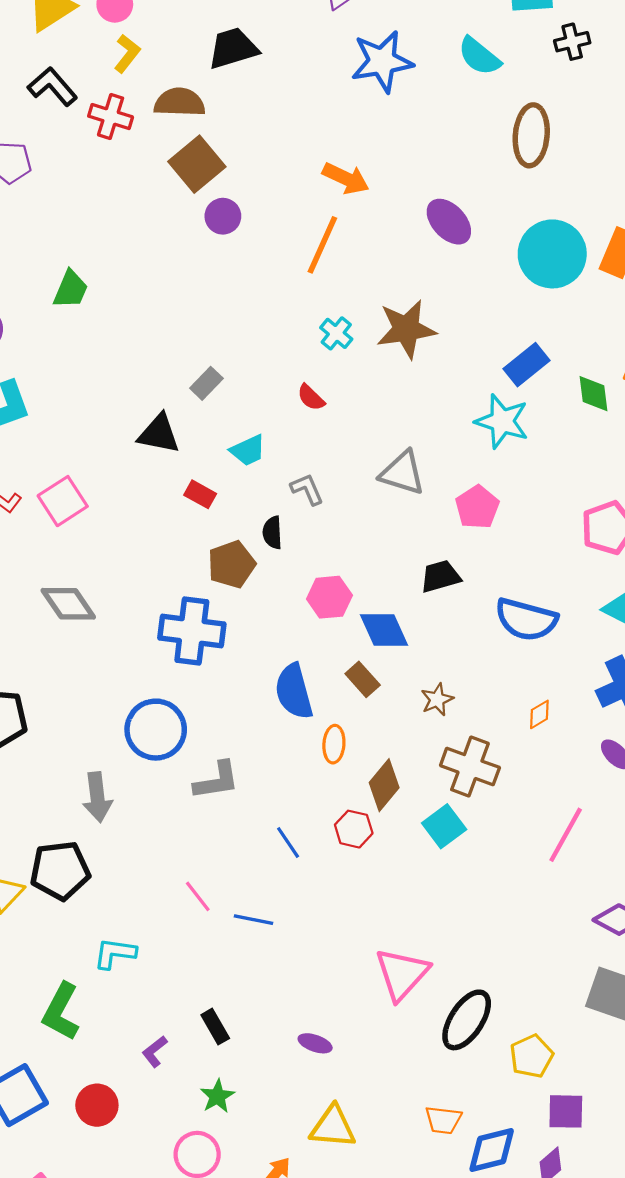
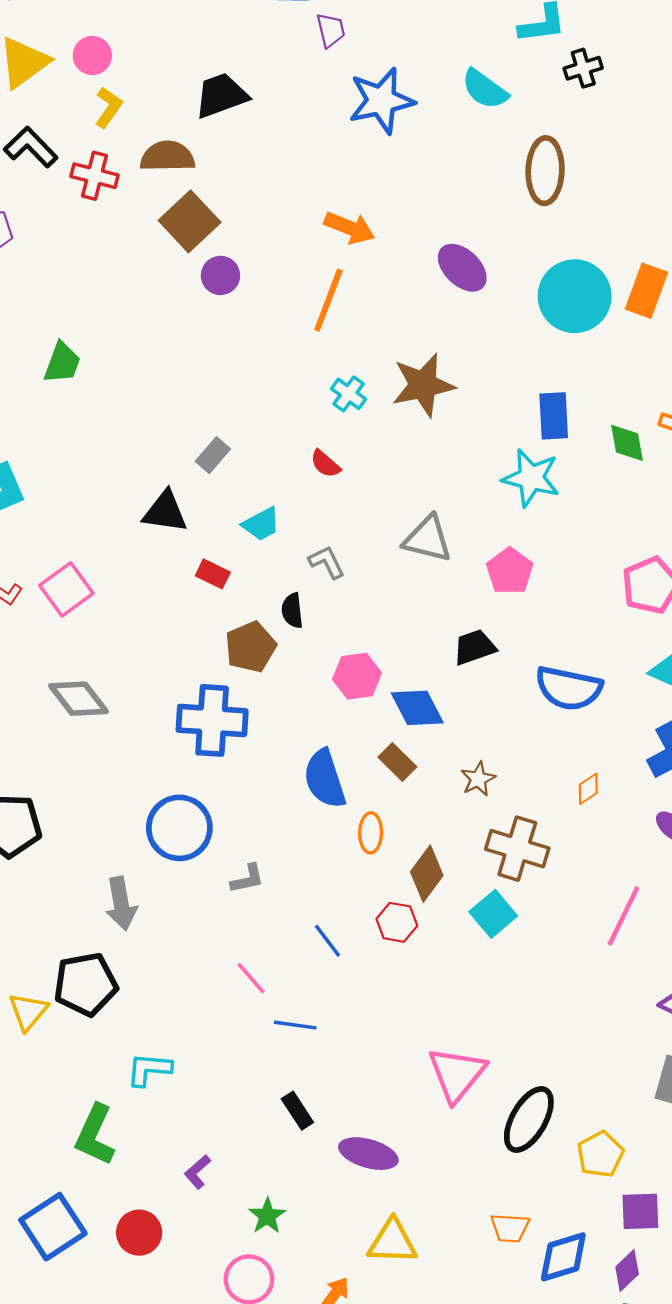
blue rectangle: (527, 365) -> (554, 416), turned -51
gray L-shape: (217, 781) -> (247, 879), size x0.7
pink line: (198, 896) -> (251, 978), moved
black rectangle: (215, 1027) -> (297, 1111), moved
purple ellipse: (315, 1043) -> (368, 1154), size x1.6

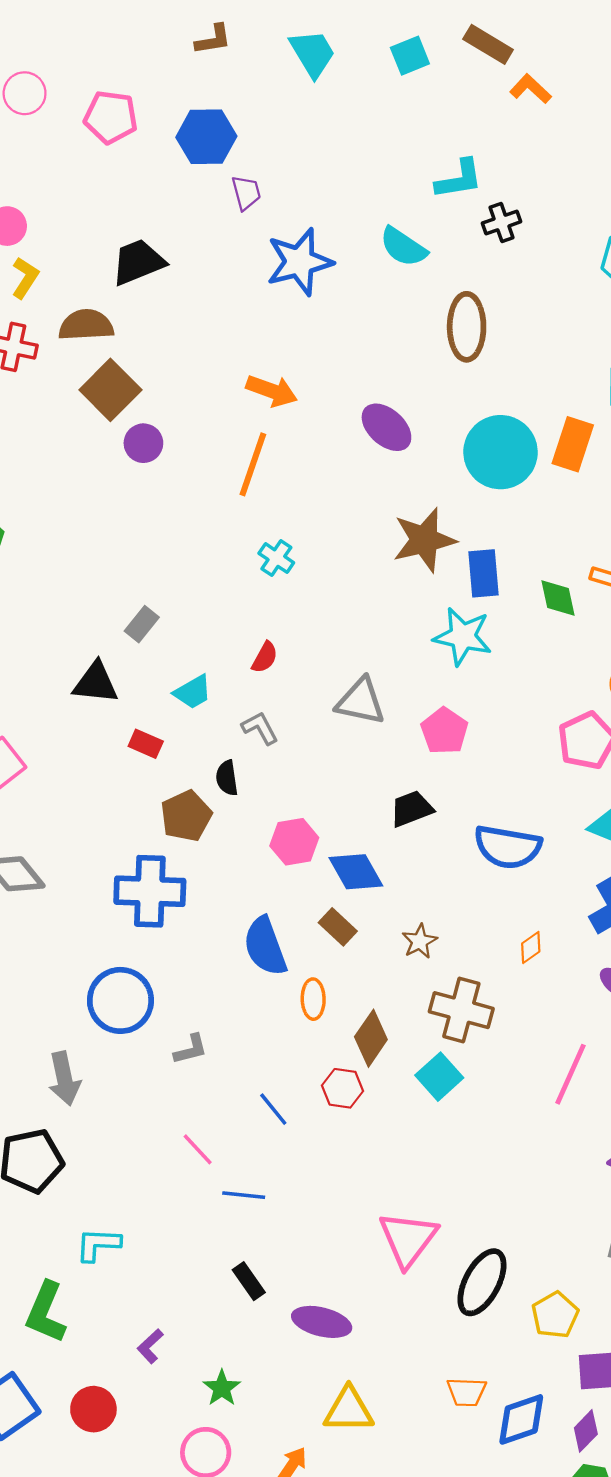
brown star: (423, 385) -> (424, 540), moved
red semicircle: (325, 464) -> (265, 657), moved, turned -100

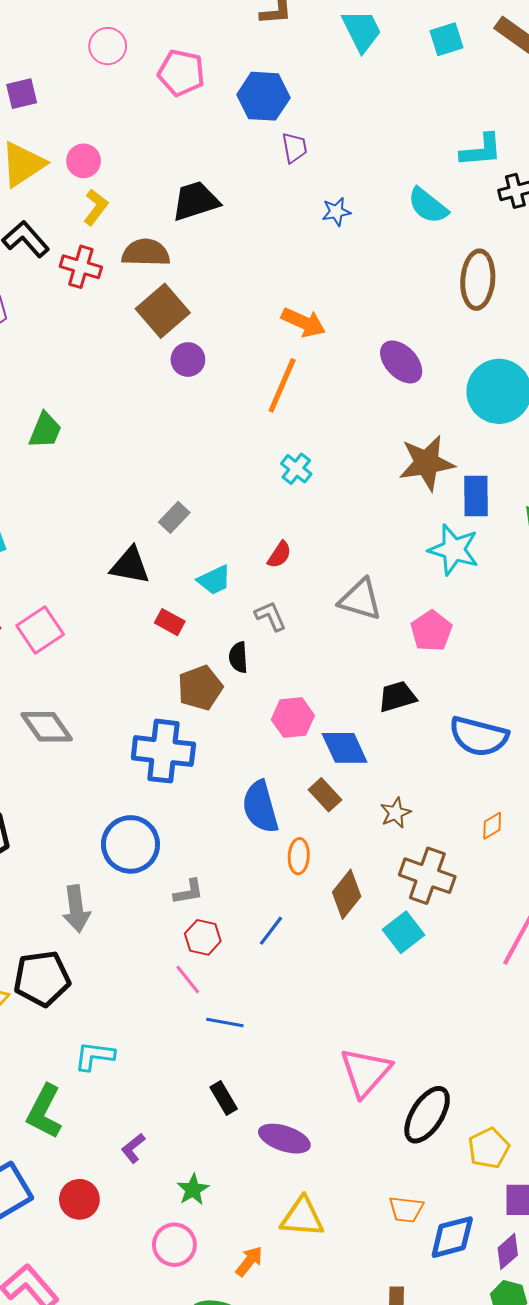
blue star: (299, 262) -> (336, 212), size x0.5
red hexagon: (343, 1088) -> (203, 937), moved
blue line: (273, 1109) -> (271, 931), moved, turned 72

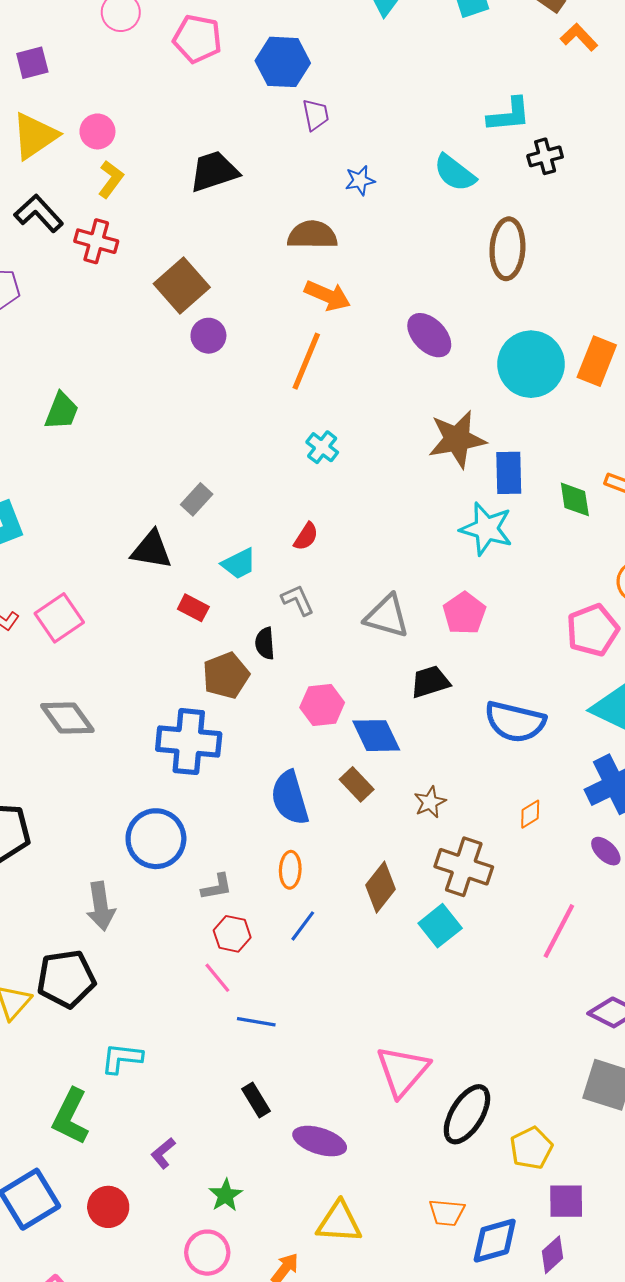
brown semicircle: (146, 253) -> (312, 235), moved
gray triangle: (360, 599) -> (387, 616), moved
orange ellipse: (299, 856) -> (290, 870), moved

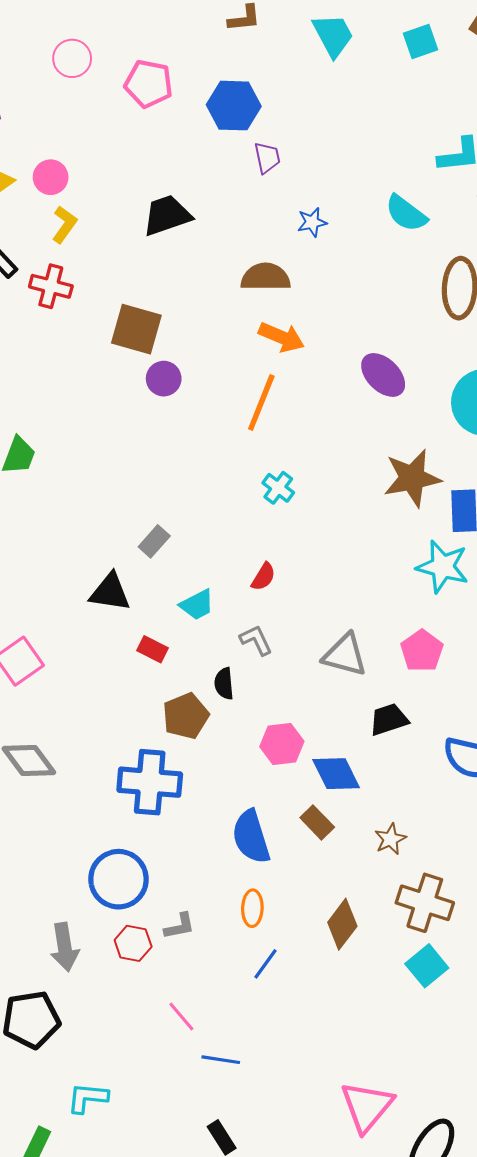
brown square: (182, 286) -> (136, 329), turned -32
cyan square: (440, 926) -> (427, 966), moved
red hexagon: (232, 934) -> (133, 943), moved

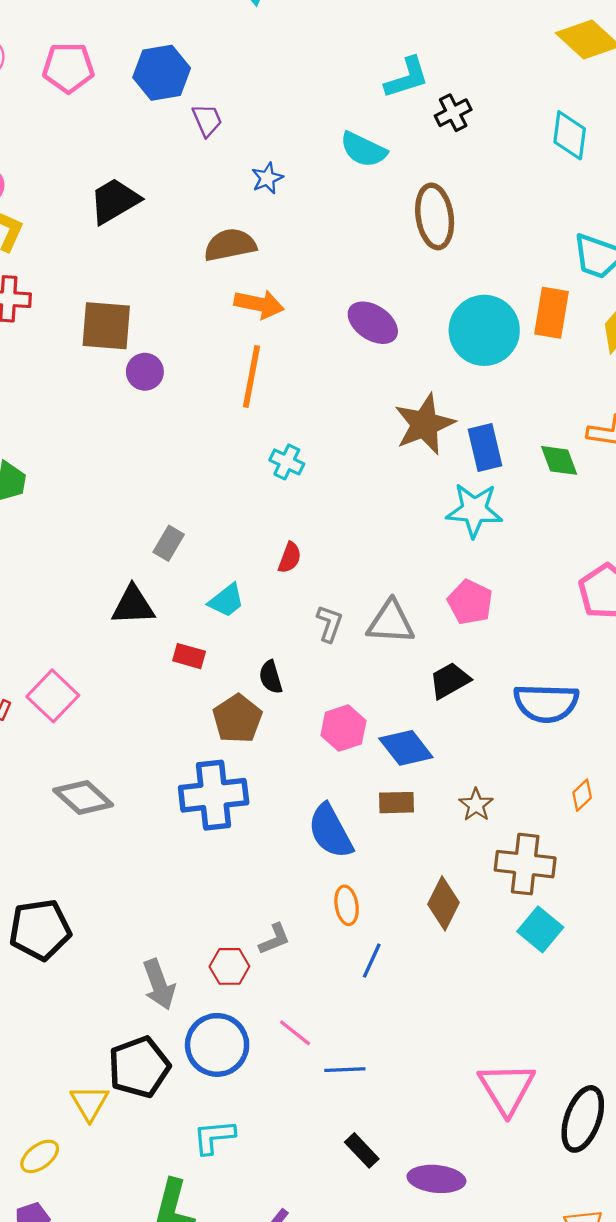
gray L-shape: (256, 640) -> (329, 624), moved, turned 56
brown rectangle: (317, 822) -> (396, 803), turned -36
blue circle: (118, 879) -> (217, 1045), moved

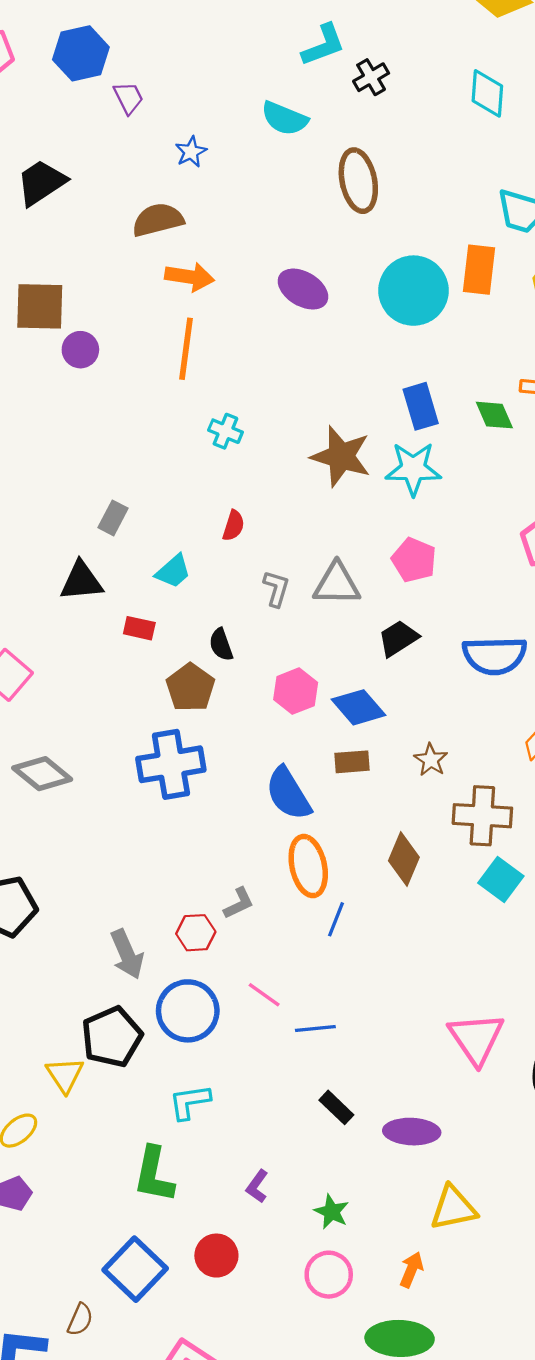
brown star: (424, 424) -> (341, 456), moved, turned -30
orange ellipse: (347, 905) -> (308, 866), size x1.6

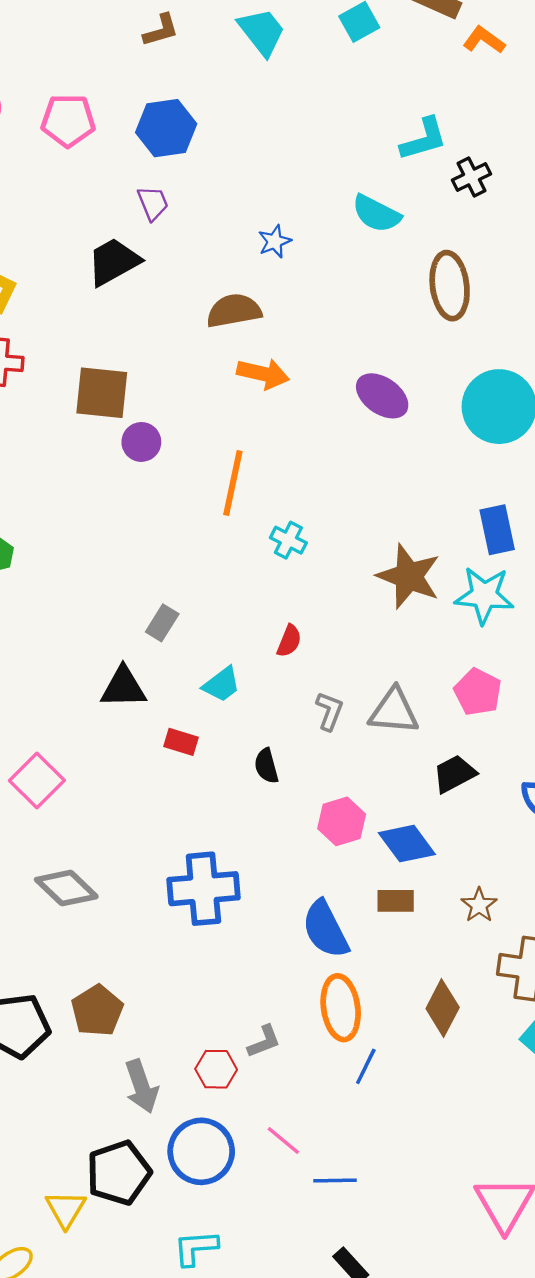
purple trapezoid: (128, 98) -> (153, 203), moved
orange line: (186, 349) -> (233, 483), moved
brown pentagon: (190, 688) -> (97, 1011), moved

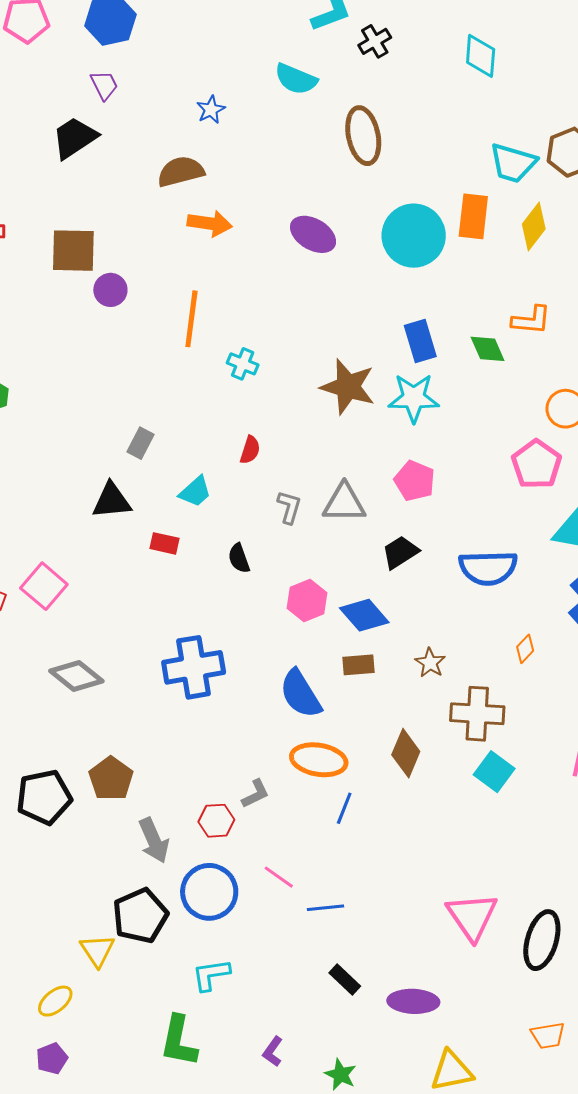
orange ellipse: (341, 1008) -> (319, 760), turned -68

